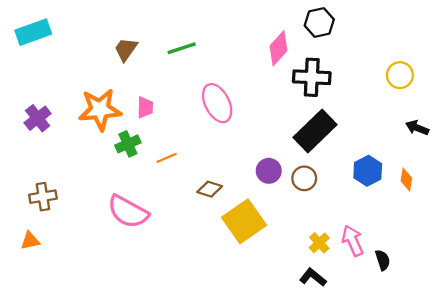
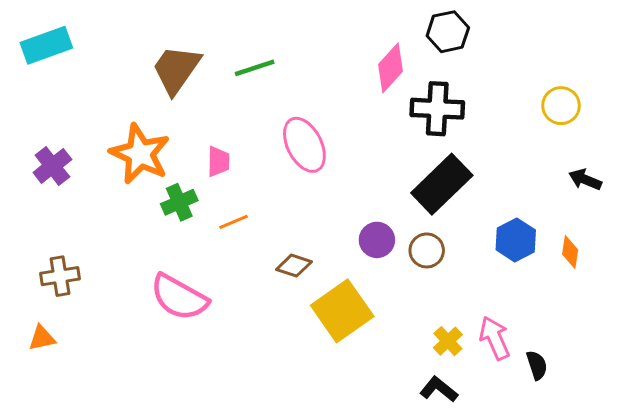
brown trapezoid: (126, 49) -> (176, 69), size x1.5
pink trapezoid: (145, 107) -> (218, 161), moved
orange star: (100, 110) -> (140, 154), turned 30

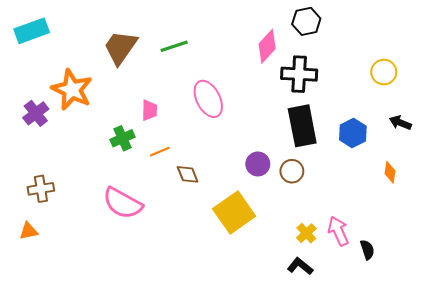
orange star: (140, 154) -> (72, 90), moved
black rectangle: (442, 184) -> (302, 126), turned -57
blue hexagon: (516, 240) -> (353, 133), moved
brown diamond: (294, 266) -> (188, 174), moved, turned 50

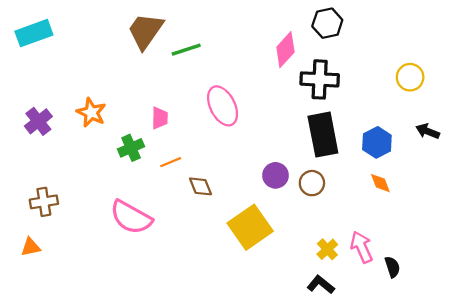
brown trapezoid: (120, 47) -> (145, 31), moved
orange star: (72, 90) -> (91, 113), moved, size x0.7
orange diamond: (390, 172) -> (380, 183), moved, turned -30

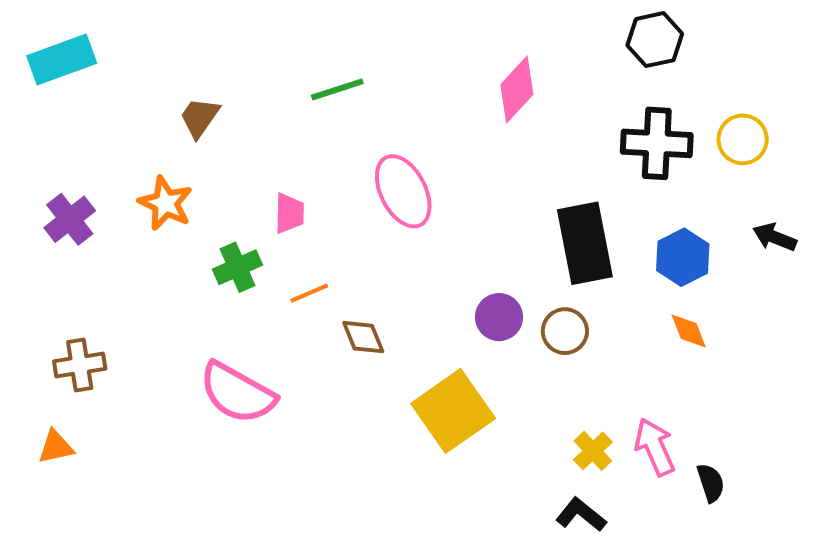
black hexagon: (327, 23) -> (655, 40), moved
brown trapezoid: (145, 31) -> (199, 117), moved, size x0.6
black cross: (320, 79) -> (657, 143), moved

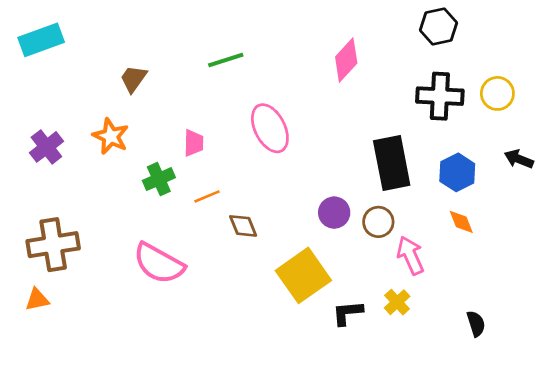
brown cross: (80, 365) -> (53, 245), size x1.5
pink arrow: (655, 447) -> (410, 255), moved
black L-shape: (581, 515) -> (348, 313), moved, turned -44

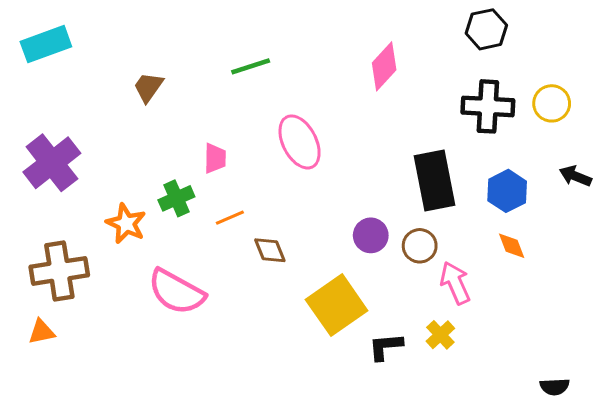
orange star: (111, 136) -> (126, 224), moved
purple cross: (46, 147) -> (52, 163), size x1.5
black semicircle: (476, 324) -> (555, 387), moved, turned 105

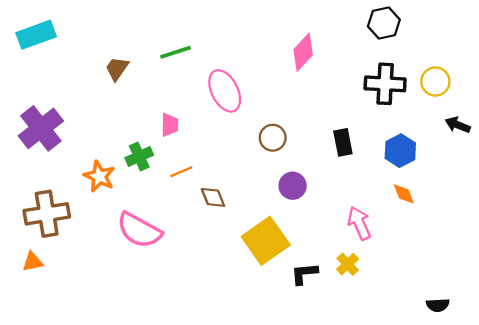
green line: (251, 66) -> (175, 52), moved
pink ellipse: (300, 142) -> (225, 91), moved
black arrow: (575, 176) -> (458, 125), moved
black rectangle: (434, 181) -> (343, 142), size x0.6
brown circle: (420, 246) -> (273, 138), moved

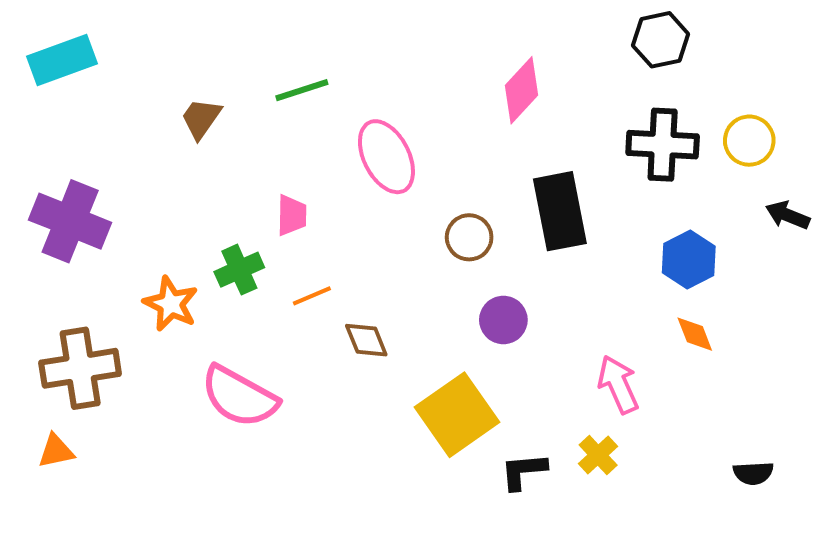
purple cross: (41, 128) -> (70, 221), turned -30
black rectangle: (343, 142) -> (560, 211), moved, size x1.6
black semicircle: (438, 305) -> (753, 473), moved

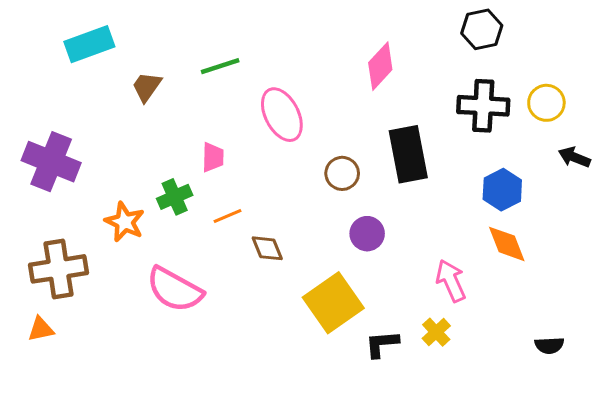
cyan rectangle: (62, 60) -> (89, 44), moved
orange diamond: (695, 334) -> (507, 244), size x1.4

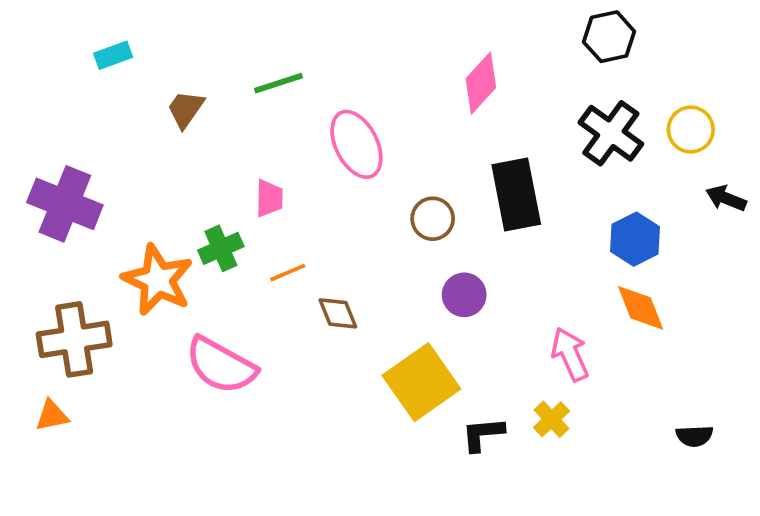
cyan rectangle: (89, 44) -> (113, 55), size x0.6
black cross: (483, 106) -> (611, 133), turned 33
orange star: (125, 222) -> (158, 280), size x1.4

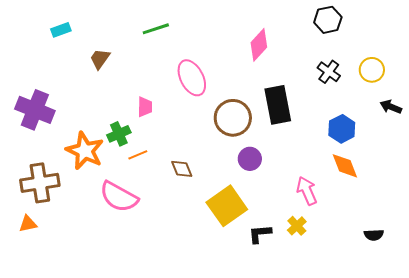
green line: (278, 83) -> (156, 29), moved
black cross: (611, 133) -> (329, 72), size x0.7
brown circle: (433, 219) -> (233, 118), size x1.6
orange line: (288, 273) -> (138, 155), moved

